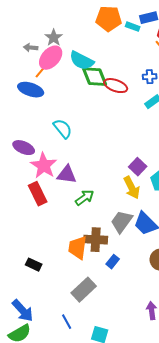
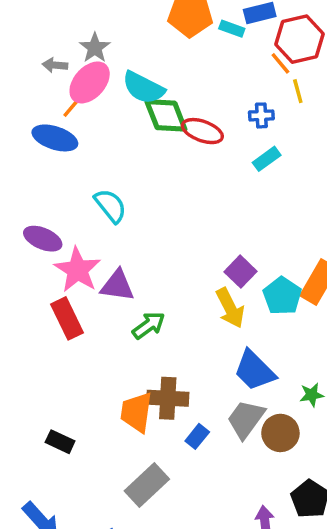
gray trapezoid: (122, 222) -> (246, 419), moved

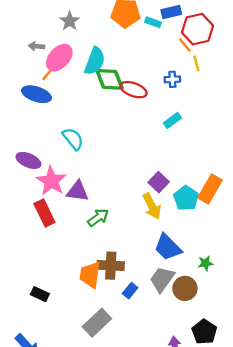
gray star: (95, 48) -> (70, 21), moved
cyan semicircle: (143, 88) -> (95, 61), turned -96
cyan rectangle: (267, 159) -> (172, 120), moved

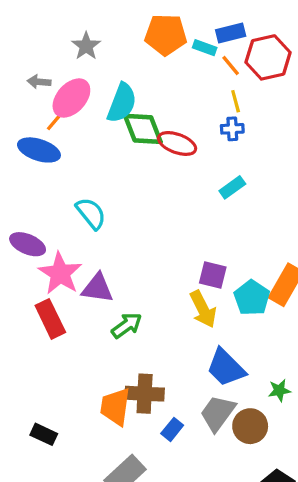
orange line: (185, 45) -> (231, 66), moved
yellow line: (196, 63) -> (236, 101), moved
purple square: (159, 182) -> (213, 275), turned -30

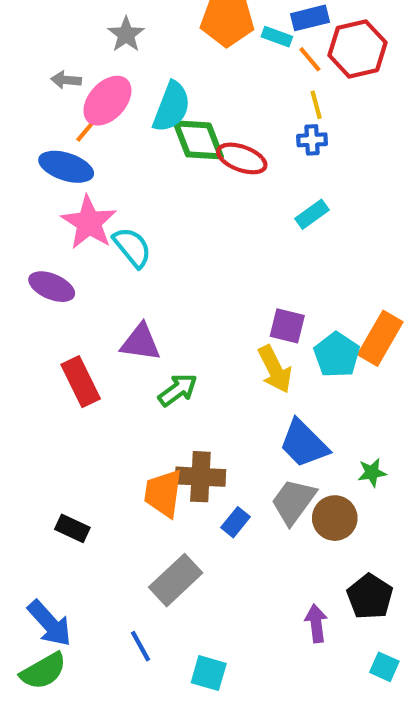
pink star: (60, 273) -> (89, 223), moved

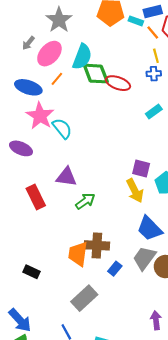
gray star: (126, 35) -> (59, 20), size x1.4
gray arrow: (66, 80) -> (28, 43), turned -56
orange line: (87, 130) -> (57, 79), moved

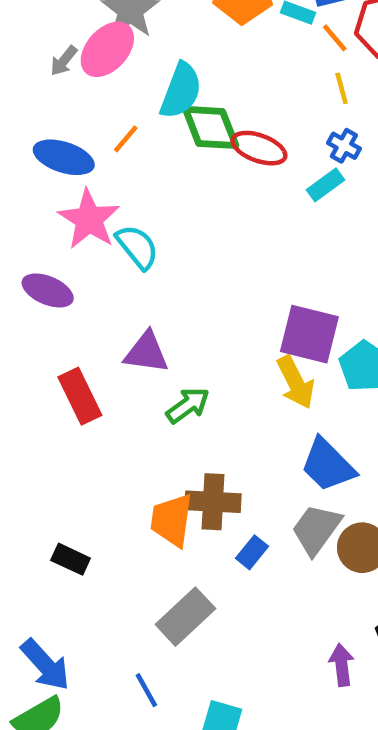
pink ellipse: (49, 54) -> (107, 49), moved
blue cross: (154, 74) -> (344, 146), moved, turned 32
cyan rectangle: (154, 112) -> (326, 185), moved
purple square: (141, 168) -> (309, 334), size x1.5

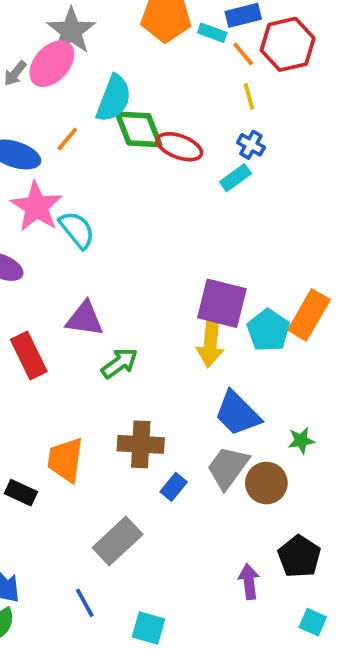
yellow arrow: (296, 382) -> (210, 344), turned 33
orange trapezoid: (172, 520) -> (65, 460), moved

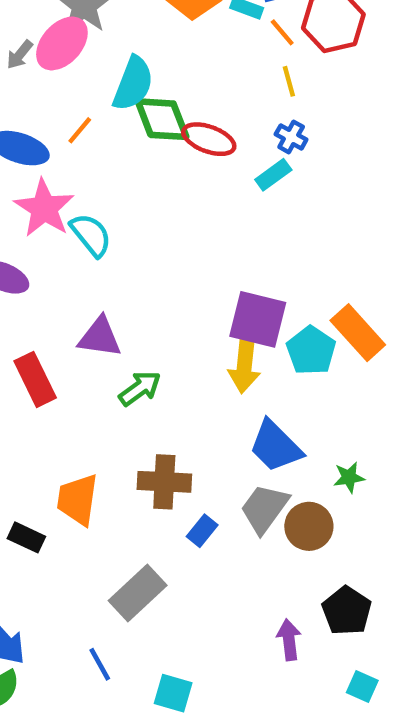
orange rectangle: (309, 315) -> (358, 333), turned -72

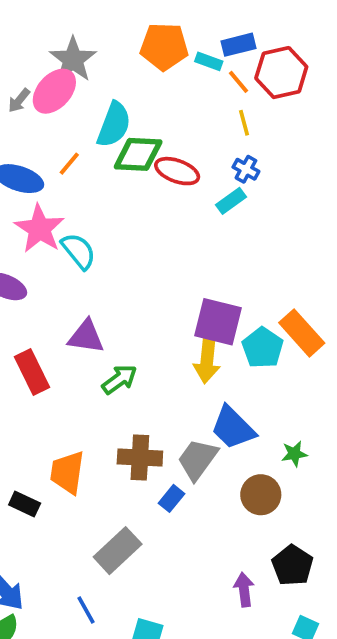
green diamond: (162, 119) -> (138, 154), turned -66
gray trapezoid: (264, 508) -> (198, 459), moved

